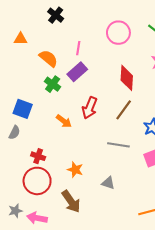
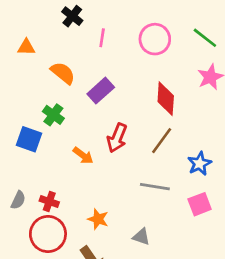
pink line: (78, 48) -> (102, 38), moved
green cross: (53, 84) -> (53, 115), moved
gray semicircle: (14, 133) -> (18, 200), moved

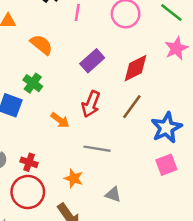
purple rectangle: (101, 91) -> (92, 61), moved
red diamond: (166, 99) -> (135, 68), turned 60
blue star: (200, 164) -> (166, 128), size x1.4
gray line: (155, 187) -> (97, 149), moved

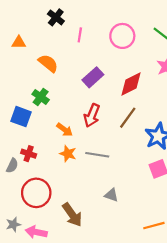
red cross: (29, 162) -> (29, 154), moved
orange star: (74, 178) -> (68, 154), moved

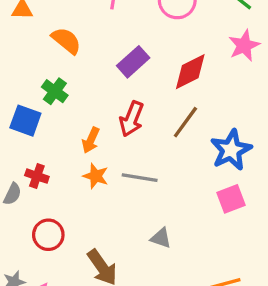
orange arrow: (65, 130) -> (91, 140), turned 77
red circle: (36, 193) -> (48, 235), size x0.7

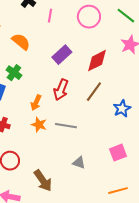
blue star: (231, 150) -> (122, 109), size x0.7
pink square: (231, 199) -> (118, 153), moved

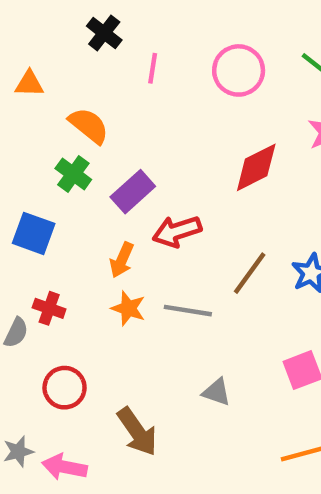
purple rectangle: (62, 55) -> (133, 192), moved
green cross: (14, 73) -> (73, 174), moved
red arrow: (61, 90) -> (177, 231), turned 50
brown line: (94, 92) -> (250, 273), moved

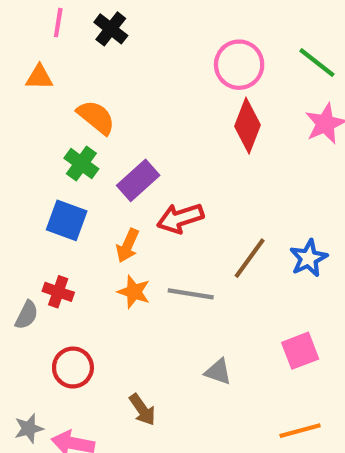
pink line: (153, 68) -> (58, 23), moved
red diamond: (256, 167) -> (248, 126), moved, turned -42
blue square: (34, 233) -> (67, 220), moved
brown arrow: (137, 432) -> (142, 410), size x0.7

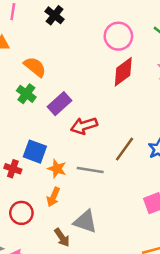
black cross: (111, 29) -> (55, 15), moved
red diamond: (248, 126) -> (123, 72), turned 32
blue square: (67, 220) -> (35, 152), moved
orange arrow: (128, 246) -> (53, 197), moved
gray triangle: (218, 372) -> (85, 221), moved, size x1.5

